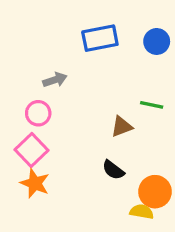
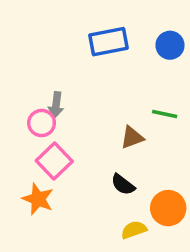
gray arrow: (55, 80) -> (56, 105), moved, turned 115
pink square: (32, 150) -> (54, 161), moved
yellow semicircle: (142, 212) -> (134, 230), moved, turned -30

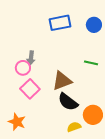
brown triangle: (132, 137) -> (62, 81), moved, size x1.5
black semicircle: (123, 185) -> (68, 102), size x1.5
orange star: (38, 199) -> (17, 122), moved

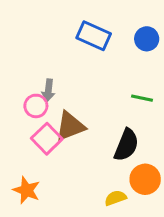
blue rectangle: (60, 23) -> (94, 36), turned 35
brown triangle: (62, 81) -> (70, 126), moved
black semicircle: (68, 102) -> (126, 145), moved, turned -105

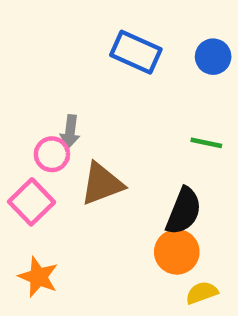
pink square: (47, 139) -> (31, 202), moved
orange circle: (145, 179) -> (177, 252), moved
yellow semicircle: (115, 198) -> (202, 293), moved

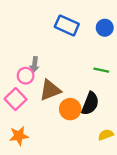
orange circle: (177, 252) -> (70, 109), moved
orange star: (38, 277) -> (19, 136), turned -30
yellow semicircle: (202, 293) -> (106, 135), moved

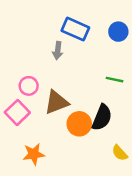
gray arrow: (34, 65) -> (58, 51), moved
yellow semicircle: (106, 135) -> (120, 153), turned -112
orange star: (19, 136) -> (34, 154), moved

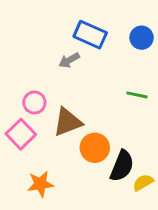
gray arrow: (58, 51) -> (69, 60), turned 54
black semicircle: (102, 118) -> (122, 166), moved
yellow semicircle: (120, 153) -> (143, 182), turned 102

